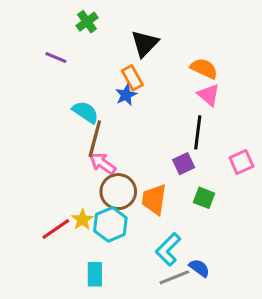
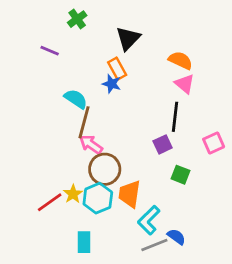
blue star: (126, 95) -> (112, 84), turned -30
orange trapezoid: (154, 199) -> (130, 194), moved

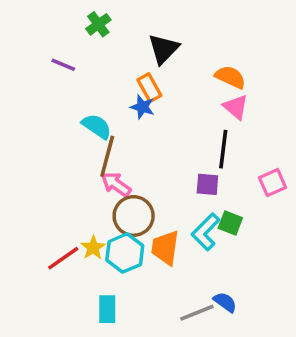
purple square: (163, 144) -> (207, 184), turned 30
cyan L-shape: (149, 220) -> (206, 232), moved

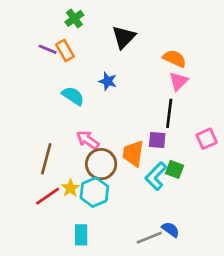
orange rectangle: (149, 88) -> (65, 51), moved
pink triangle: (236, 107) -> (179, 81), turned 35
brown line: (107, 156) -> (46, 159), moved
orange trapezoid: (165, 248) -> (133, 153), moved

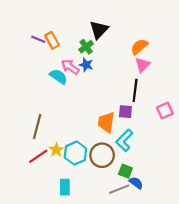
green cross: (74, 18) -> (86, 47), moved
orange semicircle: (175, 59) -> (139, 47), turned -66
pink arrow: (88, 140) -> (70, 67), moved
brown circle: (101, 164) -> (102, 155), moved
green square: (175, 169) -> (125, 171), moved

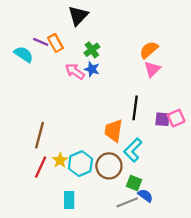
black triangle: (99, 30) -> (78, 16), moved
cyan semicircle: (58, 76) -> (24, 54), moved
black line: (135, 90) -> (135, 108), moved
purple square: (125, 112) -> (162, 119), moved
red line: (38, 156) -> (41, 167), turned -30

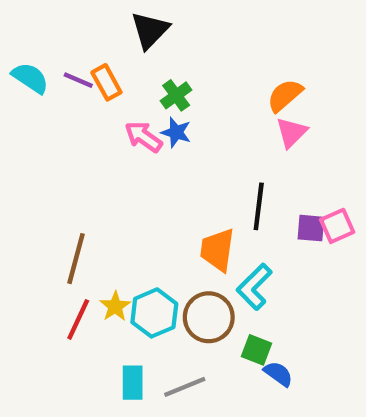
cyan semicircle: (24, 54) -> (30, 78), moved
gray line: (127, 202) -> (185, 387), moved

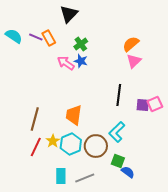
orange trapezoid: (217, 250) -> (74, 115), moved

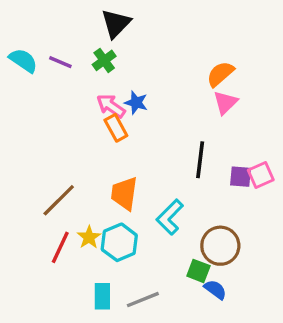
orange rectangle: (49, 38) -> (116, 128), moved
green cross: (81, 44) -> (104, 60), moved
brown line: (35, 119) -> (59, 200), turned 30
cyan L-shape: (117, 132) -> (170, 217), moved
brown circle: (96, 146) -> (220, 246), moved

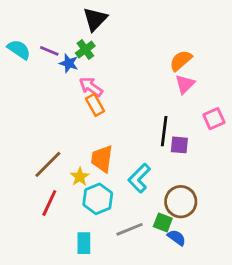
blue star: (136, 103) -> (69, 63), moved
pink square: (261, 175) -> (214, 119), moved
purple square: (241, 177) -> (179, 145), moved
yellow star: (89, 237) -> (80, 177), moved
gray line: (143, 300) -> (130, 229), moved

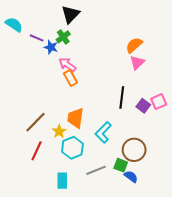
cyan semicircle: (19, 50) -> (14, 25), moved
pink square: (214, 119) -> (159, 102), moved
purple square: (179, 145) -> (143, 106), moved, turned 32

